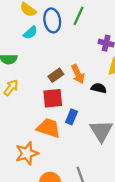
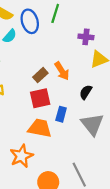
black semicircle: (99, 88) -> (86, 92), moved, turned -64

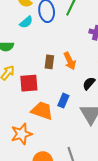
brown rectangle: (40, 75) -> (49, 62), turned -48
red square: (40, 98) -> (29, 83), moved

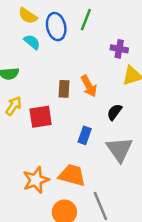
cyan semicircle: (26, 22) -> (32, 42), turned -96
orange trapezoid: (42, 111) -> (72, 175), moved

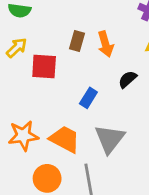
gray triangle: (119, 149) -> (110, 139), moved

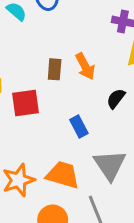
blue rectangle: (88, 98) -> (79, 127), turned -48

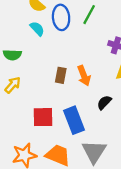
red square: (25, 103) -> (43, 117), moved
blue rectangle: (79, 127) -> (74, 120), size x1.6

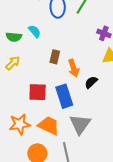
cyan semicircle: (37, 29) -> (35, 31), moved
orange arrow: (84, 76) -> (74, 68), moved

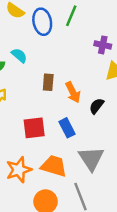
blue rectangle: (64, 96) -> (67, 128), size x0.7

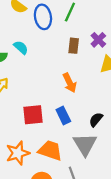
purple cross: (103, 45) -> (98, 40), turned 32
brown rectangle: (48, 82) -> (74, 46), moved
black semicircle: (97, 106) -> (96, 120), moved

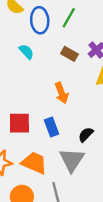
brown rectangle: (74, 46) -> (69, 54), turned -72
cyan semicircle: (21, 47) -> (26, 52), moved

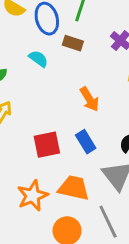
brown rectangle: (69, 54) -> (73, 43), moved

